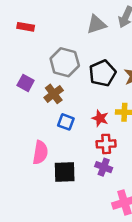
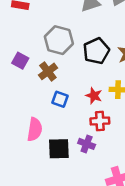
purple cross: (104, 167) -> (87, 144), moved

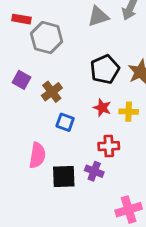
gray hexagon: (59, 40) -> (47, 38), moved
red star: (94, 96) -> (102, 108), moved

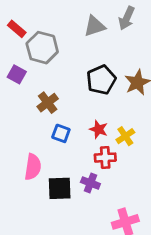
red rectangle: (21, 19) -> (17, 29), turned 30
purple square: (21, 80) -> (17, 74), moved
red star: (102, 108) -> (99, 129), moved
yellow cross: (129, 112) -> (125, 136), moved, turned -36

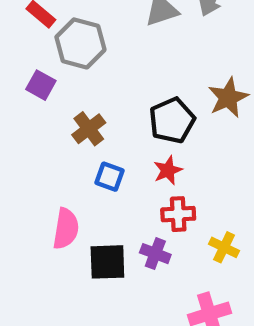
black pentagon: (101, 80) -> (172, 120), moved
red star: (99, 129) -> (168, 170), turned 30
yellow cross: (125, 136) -> (224, 247), moved, turned -30

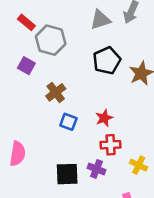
black pentagon: (172, 120) -> (107, 61), moved
pink semicircle: (66, 229) -> (17, 154), moved

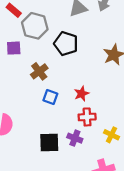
black pentagon: (107, 61) -> (66, 44), moved, turned -30
purple square: (26, 66) -> (14, 48), turned -32

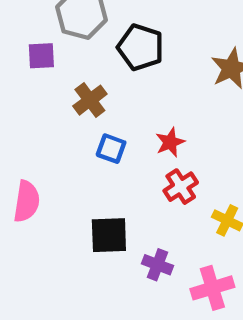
red cross: (87, 117) -> (181, 187), turned -30
purple cross: (75, 138) -> (157, 265), moved

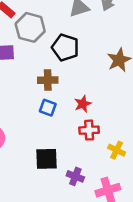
brown cross: (90, 100) -> (48, 80), moved, turned 36
red cross: (181, 187) -> (89, 130), turned 30

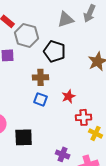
red cross: (89, 130) -> (84, 117), moved
black square: (46, 159) -> (24, 137), moved

